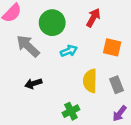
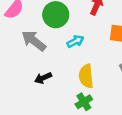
yellow semicircle: (90, 81) -> (86, 76), moved

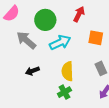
cyan arrow: (75, 41) -> (60, 42), size x1.5

